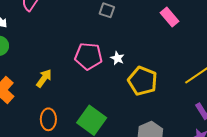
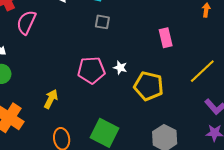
pink rectangle: (170, 17) -> (166, 38), moved, turned 36

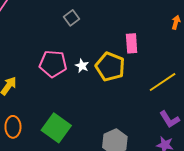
gray square: (102, 22) -> (72, 18), turned 35
yellow pentagon: (149, 86) -> (110, 67), moved

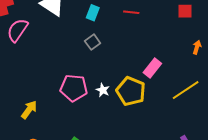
pink rectangle: (132, 43) -> (152, 68), turned 42
yellow line: (163, 82) -> (186, 90), moved

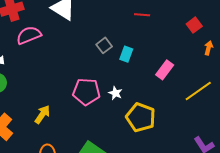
red square: (185, 11) -> (194, 25), moved, turned -35
cyan rectangle: (93, 13) -> (126, 54), moved
pink semicircle: (17, 30) -> (29, 35), turned 35
yellow pentagon: (131, 91) -> (141, 117), moved

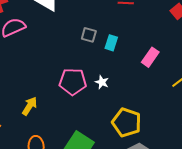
gray square: (104, 45) -> (89, 35), turned -35
yellow pentagon: (141, 117) -> (127, 122), moved

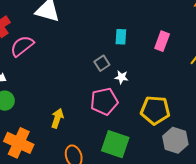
gray square: (89, 35) -> (102, 63), moved, turned -35
pink pentagon: (73, 82) -> (104, 101), moved

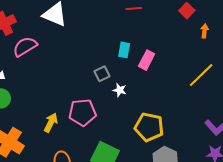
pink rectangle: (162, 41) -> (147, 60), moved
pink pentagon: (104, 101) -> (82, 112), moved

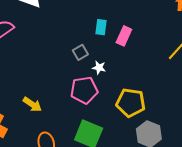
pink pentagon: (82, 112) -> (84, 90), moved
yellow arrow: (51, 123) -> (32, 104), turned 102

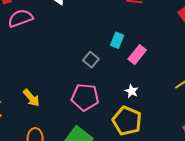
gray square: (80, 52) -> (91, 60), turned -35
white star: (99, 68) -> (132, 91), moved

